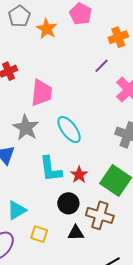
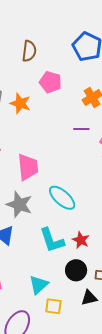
purple line: (102, 66) -> (81, 129), turned 56
cyan triangle: (17, 210) -> (39, 285), moved

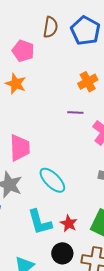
brown semicircle: (29, 51) -> (51, 27), moved
pink pentagon: (50, 82) -> (23, 51), moved

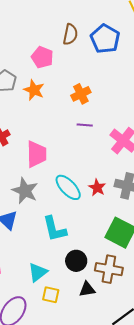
orange cross: (88, 82) -> (81, 94), moved
purple line: (75, 113) -> (85, 125), moved
red star: (69, 223) -> (97, 188), moved

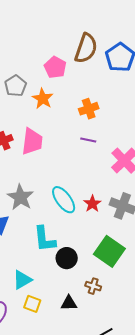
brown semicircle: (70, 34) -> (86, 48), size x1.4
pink trapezoid: (36, 154) -> (32, 141), moved
black circle: (76, 261) -> (67, 258), moved
brown cross: (109, 269) -> (93, 286), size x0.6

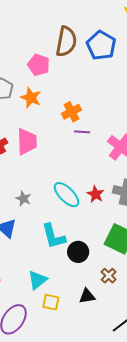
orange cross: (89, 109) -> (72, 112), moved
gray star: (20, 197) -> (23, 199), size x0.6
brown cross: (93, 286) -> (109, 276), turned 35

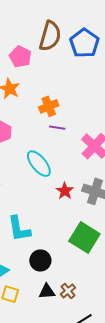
cyan ellipse: (67, 195) -> (39, 164), moved
black circle: (78, 252) -> (40, 260), moved
brown cross: (109, 276) -> (68, 291), moved

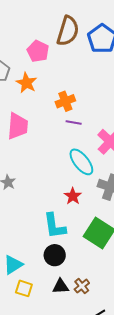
cyan ellipse: (39, 164) -> (81, 162), moved
red star: (65, 191) -> (73, 196), moved
cyan L-shape: (19, 229) -> (55, 226), moved

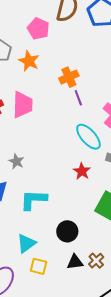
purple line: (74, 123) -> (78, 98), turned 63
cyan L-shape: (55, 226) -> (34, 200), moved, turned 104

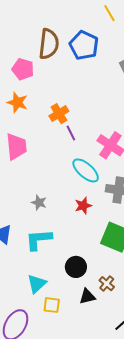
gray star: (16, 161) -> (39, 203), moved
red star: (82, 171) -> (83, 206), turned 30
brown cross: (96, 261) -> (107, 284), moved

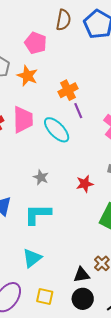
brown semicircle: (49, 44) -> (63, 20), size x0.7
cyan ellipse: (86, 170) -> (57, 130), moved
black circle: (76, 267) -> (83, 299), moved
yellow square: (52, 305) -> (45, 296), moved

